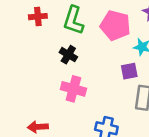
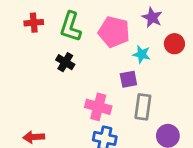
pink cross: (73, 89) -> (98, 107), moved

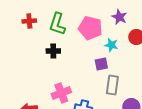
black cross: (65, 62) -> (53, 51), turned -32
pink cross: (98, 107) -> (61, 93), moved, turned -36

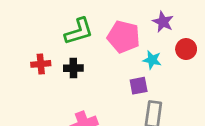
red cross: (29, 21) -> (41, 64), moved
green L-shape: (57, 24) -> (79, 31), turned -125

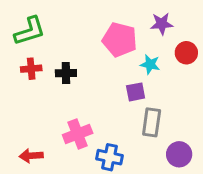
purple star: (163, 22) -> (162, 24), turned -30
green L-shape: (79, 31) -> (30, 31), moved

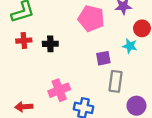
cyan star: (150, 64) -> (130, 46), moved

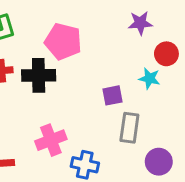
pink pentagon: (91, 18) -> (63, 41), moved
black cross: (50, 44) -> (39, 75), size x1.5

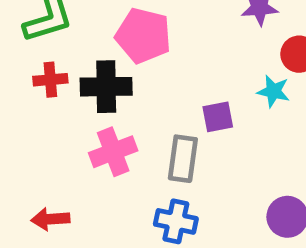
gray rectangle: (129, 128) -> (183, 159), moved
pink cross: (51, 140) -> (113, 152), moved

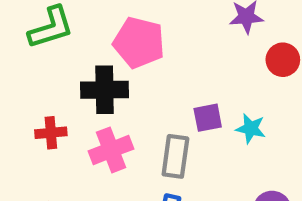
red cross: (50, 80) -> (51, 133), moved
cyan star: (273, 91) -> (251, 128), moved

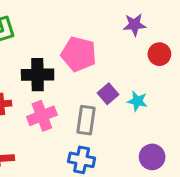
pink pentagon: (139, 43) -> (79, 54), moved
purple square: (208, 118) -> (108, 94), turned -30

